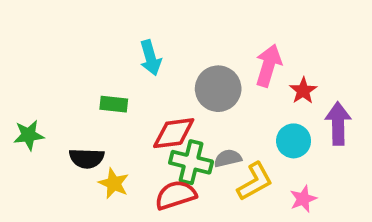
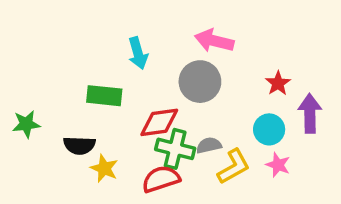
pink arrow: (268, 65) -> (214, 41), moved, turned -93
green rectangle: (114, 104) -> (104, 96), size x1.4
pink star: (303, 199) -> (278, 165), moved, turned -30

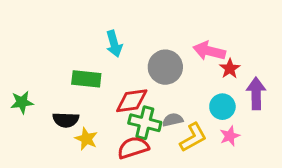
pink arrow: (214, 41) -> (209, 51), moved
pink star: (278, 165) -> (230, 136), turned 30

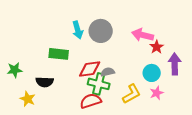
gray circle: (165, 67) -> (101, 31), moved
gray semicircle: (173, 120) -> (108, 72), moved
yellow star: (86, 139) -> (28, 99), moved

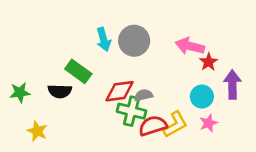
green rectangle: (59, 54) -> (78, 71), turned 30
black semicircle: (45, 82) -> (60, 91), moved
red semicircle: (91, 101) -> (153, 126), moved

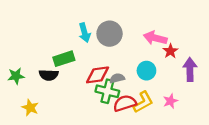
green rectangle: (78, 71) -> (64, 59), turned -54
cyan circle: (202, 97) -> (146, 71), moved

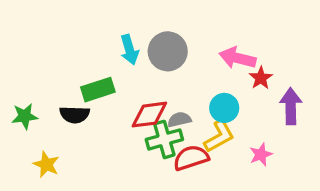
green cross: (107, 91) -> (164, 139), turned -30
yellow L-shape: (143, 102) -> (219, 136), moved

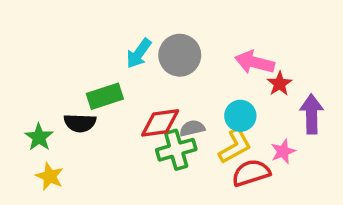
cyan arrow: (129, 50) -> (139, 53), turned 52
green star: (25, 116) -> (39, 137), moved, turned -30
pink star: (261, 154) -> (283, 151), moved
red semicircle: (191, 158) -> (251, 173), moved

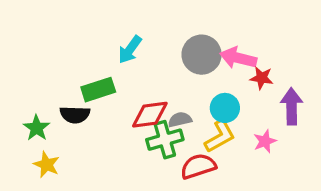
gray circle: (180, 55) -> (202, 55), moved
red star: (280, 84) -> (262, 78), turned -30
red semicircle: (251, 173) -> (198, 166), moved

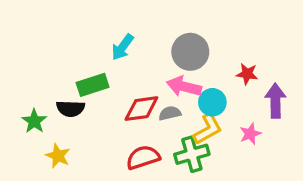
pink arrow: (238, 58) -> (184, 86), moved
green cross: (165, 140) -> (192, 154), moved
yellow star: (47, 165) -> (58, 156), moved
red semicircle: (198, 166) -> (143, 157), moved

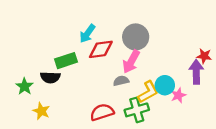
red star: (247, 74) -> (204, 56), moved
pink arrow: (184, 86) -> (131, 62), turned -75
cyan circle: (212, 102) -> (165, 85), moved
red diamond: (141, 109) -> (101, 49), moved

